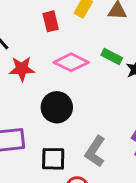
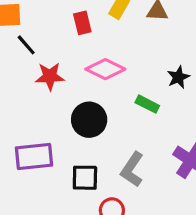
green rectangle: (112, 56) -> (147, 104), moved

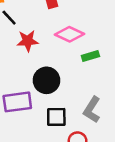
green rectangle: (147, 104) -> (90, 56), moved, turned -42
black circle: (89, 120) -> (46, 80), moved

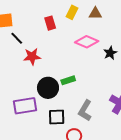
pink diamond: (70, 34) -> (87, 42), moved
green rectangle: (90, 56) -> (68, 80), moved

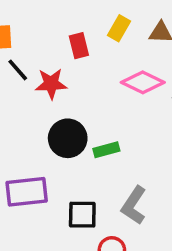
red star: (32, 57) -> (51, 84), moved
black circle: (48, 88) -> (68, 138), moved

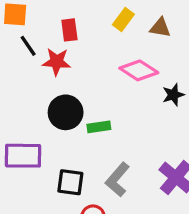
red rectangle: (79, 46) -> (69, 30), moved

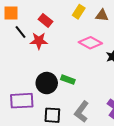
red rectangle: (69, 30) -> (45, 20), turned -40
black circle: (66, 112) -> (47, 83), moved
green rectangle: (99, 127) -> (68, 80), turned 32

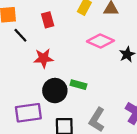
red rectangle: (45, 20) -> (48, 20), turned 40
red star: (39, 41) -> (44, 58), moved

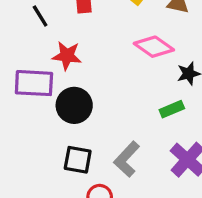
green rectangle: (78, 85) -> (172, 109), moved, turned -49
purple rectangle: (28, 113) -> (34, 83), moved

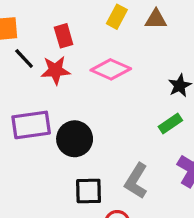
pink diamond: (154, 47) -> (111, 69), moved
red star: (67, 56) -> (56, 70), moved

